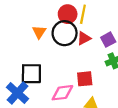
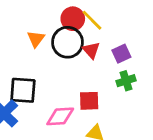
yellow line: (83, 14) -> (92, 20), turned -60
red triangle: (84, 38) -> (91, 50), turned -48

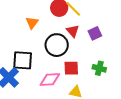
black circle: (67, 42) -> (57, 45), moved
green cross: (126, 81) -> (99, 68), moved, turned 32

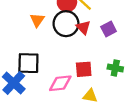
black circle: (57, 45) -> (66, 24), moved

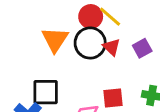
orange triangle: (37, 20) -> (55, 40), size x1.5

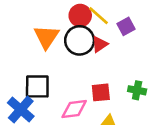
red triangle: (112, 47) -> (100, 44), turned 42
purple square: (142, 48) -> (126, 26), moved

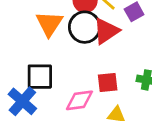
red triangle: (100, 44) -> (106, 31), size x1.5

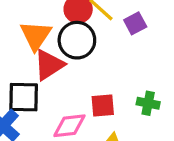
red triangle: (106, 31) -> (49, 65), moved

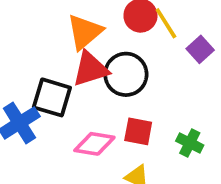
purple square: (135, 23) -> (200, 49), turned -30
black circle: (77, 40) -> (126, 74), moved

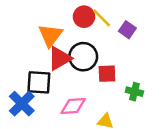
red square: (138, 131) -> (107, 74), moved

